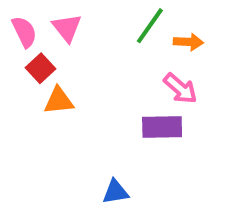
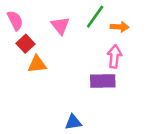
pink triangle: (67, 28) -> (60, 26), moved
pink arrow: (180, 89) -> (114, 57), turned -125

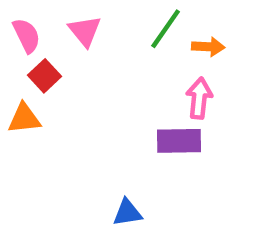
pink triangle: (60, 26) -> (85, 31), moved
orange triangle: (37, 64) -> (24, 118), moved

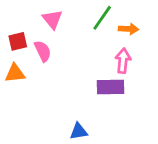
pink semicircle: (27, 36) -> (43, 51), moved
red square: (44, 76) -> (18, 41), moved, turned 30

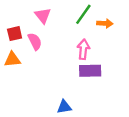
pink arrow: (123, 61) -> (83, 49), moved

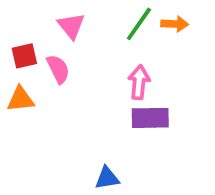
orange arrow: (105, 23) -> (175, 24), moved

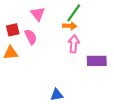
orange arrow: (175, 24) -> (70, 26), moved
purple rectangle: (150, 118) -> (97, 61), moved

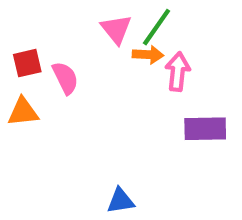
pink triangle: (38, 14) -> (116, 29), moved
pink arrow: (74, 44) -> (178, 72), moved

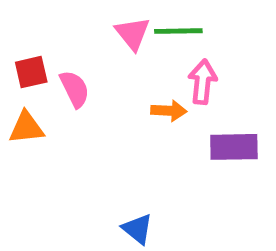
green line: (156, 27) -> (178, 31), turned 54
orange arrow: (148, 55) -> (169, 111), moved
blue triangle: (120, 201) -> (137, 229), turned 48

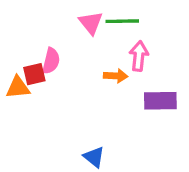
red square: (31, 72) -> (34, 74), moved
pink semicircle: (75, 89) -> (51, 61), turned 40

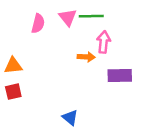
pink semicircle: (51, 61) -> (38, 24), moved
red square: (34, 74) -> (13, 92), moved

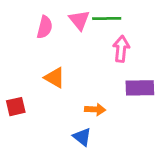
orange arrow: (86, 57) -> (95, 109), moved
orange triangle: (13, 66) -> (55, 78), moved, turned 36

